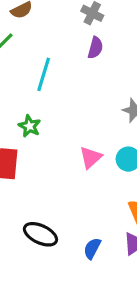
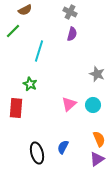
black ellipse: (40, 234) -> (37, 153), turned 50
blue semicircle: (92, 248) -> (63, 147), moved

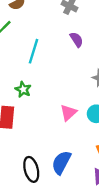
purple semicircle: (72, 34) -> (76, 40), moved, turned -48
blue semicircle: (63, 147) -> (61, 162), size x1.5

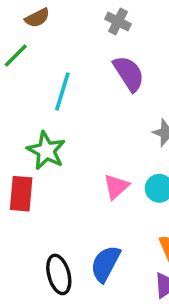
purple semicircle: (76, 40) -> (129, 74), size x1.5
green star: (23, 89) -> (46, 151), size x1.5

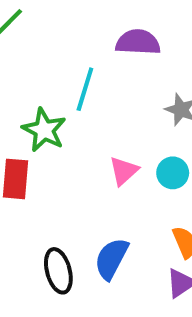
purple semicircle: (129, 74) -> (138, 42), turned -54
cyan line: (62, 91) -> (85, 89), moved

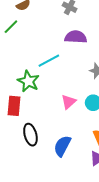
cyan line: (85, 89) -> (49, 61), turned 45
black ellipse: (58, 271) -> (30, 135), moved

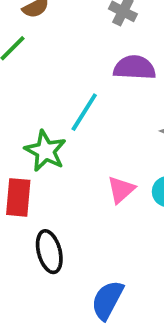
cyan line: (49, 61) -> (84, 112), turned -30
blue semicircle: (62, 146) -> (107, 300), moved

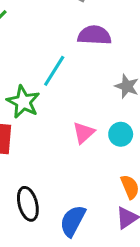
black ellipse: (49, 252) -> (28, 204), moved

